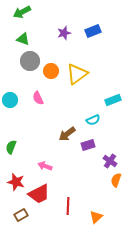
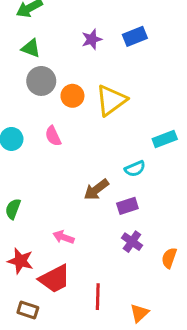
purple cross: (110, 161) -> (132, 242), moved
brown rectangle: (21, 215) -> (28, 310), turned 48

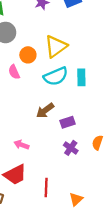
orange circle: (72, 96) -> (28, 55), moved
cyan rectangle: (165, 139) -> (81, 77), moved, turned -70
cyan semicircle: (135, 169) -> (56, 76), moved, size x1.6
orange semicircle: (169, 258) -> (97, 143), moved

